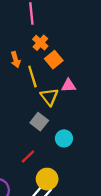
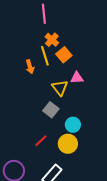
orange arrow: (16, 60) -> (30, 67), moved
yellow line: (32, 77) -> (45, 56), moved
yellow circle: (47, 179) -> (68, 144), moved

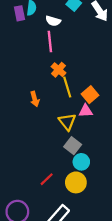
orange square: (64, 55) -> (90, 95), moved
yellow line: (45, 56) -> (67, 87), moved
gray square: (51, 110) -> (73, 146), moved

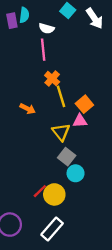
orange arrow: (35, 99) -> (28, 109), turned -48
yellow circle: (76, 182) -> (54, 194), moved

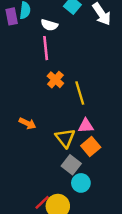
yellow line: (61, 96) -> (80, 93), moved
orange square: (84, 104) -> (91, 146), moved
orange arrow: (28, 109) -> (27, 123), moved

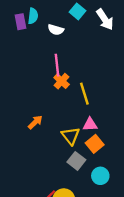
pink line: (46, 48) -> (57, 65), moved
orange arrow: (27, 123) -> (35, 122), turned -70
cyan circle: (81, 183) -> (100, 176), moved

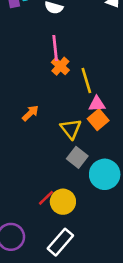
pink triangle: (90, 124) -> (97, 104), moved
orange square: (95, 144) -> (98, 120), moved
cyan circle: (100, 176) -> (105, 174), size x1.5

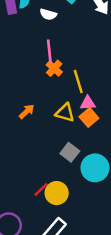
yellow triangle: (71, 129) -> (65, 113), moved, turned -36

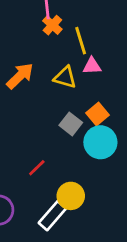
orange arrow: (27, 111) -> (20, 76), size x1.5
orange square: (89, 117) -> (98, 114), moved
yellow circle: (57, 193) -> (71, 196), moved

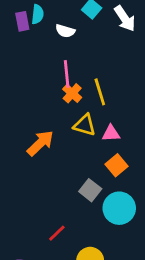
yellow line: (81, 41) -> (100, 92), moved
yellow triangle: (65, 77) -> (85, 125), moved
orange square: (98, 114) -> (116, 165), moved

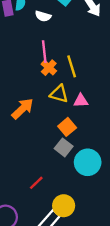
orange square: (116, 165) -> (67, 127), moved

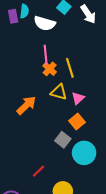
white semicircle: (43, 16) -> (45, 23), size x1.5
pink triangle: (81, 101) -> (78, 98), turned -40
orange square: (67, 127) -> (77, 122), moved

